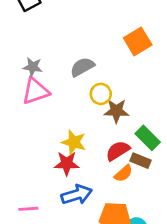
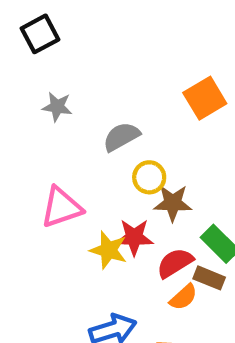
gray star: (33, 67) -> (57, 107), moved
pink triangle: (35, 91) -> (61, 207), moved
red star: (67, 163) -> (134, 237), moved

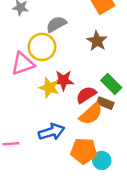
yellow circle: (149, 177) -> (42, 47), moved, size x1.5
brown star: (173, 203) -> (97, 41), moved, turned 30
orange semicircle: (183, 297) -> (91, 114), size x1.5

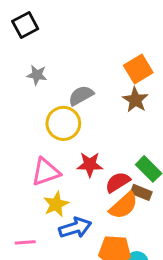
brown star: (97, 41) -> (135, 100), moved
pink triangle: (23, 64) -> (46, 172), moved
yellow star: (49, 88) -> (56, 204), moved, turned 30

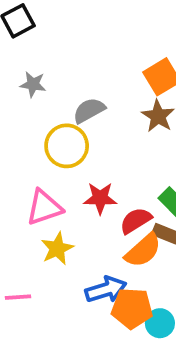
blue arrow: (75, 228) -> (106, 290), moved

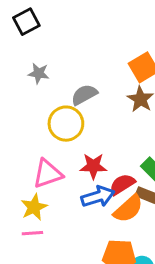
yellow star: (57, 249) -> (34, 207), moved
blue arrow: (106, 290) -> (98, 197), moved
pink line: (18, 297) -> (32, 233), moved

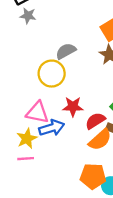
gray star: (39, 73) -> (28, 16), moved
pink triangle: (48, 174) -> (37, 112), turned 30
blue arrow: (98, 197) -> (52, 128), moved

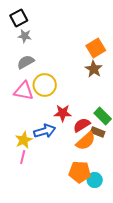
gray semicircle: (66, 51) -> (26, 62), moved
pink triangle: (37, 112) -> (24, 91), moved
pink line: (26, 159) -> (23, 157), turned -72

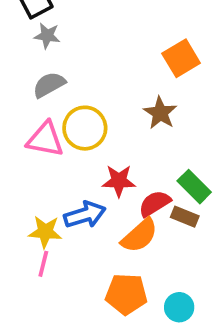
brown star: (94, 69) -> (160, 113), moved
yellow star: (24, 140) -> (45, 232), turned 30
orange semicircle: (86, 141) -> (140, 236), moved
orange pentagon: (80, 172) -> (126, 294), moved

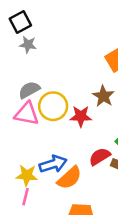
gray semicircle: (49, 85) -> (29, 90), moved
red star: (119, 181) -> (81, 116), moved
orange semicircle: (140, 236) -> (69, 178), moved

